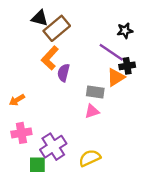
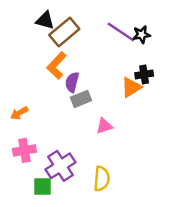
purple line: (111, 52) -> (121, 32), moved
gray rectangle: (95, 92) -> (81, 99), moved, turned -30
yellow semicircle: (90, 158) -> (102, 179), turned 120

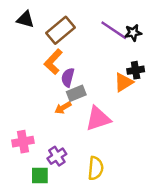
black triangle: (45, 20) -> (25, 19), moved
orange arrow: (19, 113) -> (63, 108), moved
pink triangle: (104, 126) -> (98, 119), size x1.6
purple cross: (60, 166) -> (57, 156), size x0.7

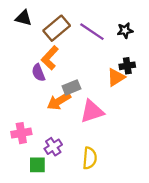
purple line: (114, 30) -> (92, 32), moved
purple semicircle: (68, 77) -> (38, 73), moved, turned -36
orange arrow: (63, 108) -> (59, 101), size x1.5

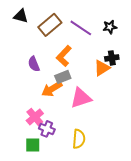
orange L-shape: (50, 58) -> (64, 56), moved
pink cross: (21, 133) -> (35, 117), moved, turned -30
purple cross: (53, 147) -> (47, 129), turned -35

